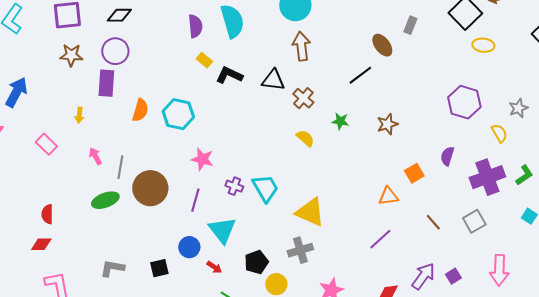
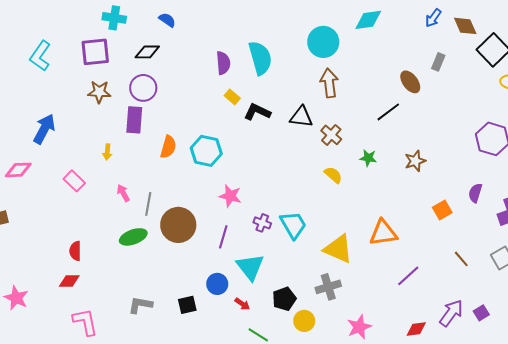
orange triangle: (388, 196) -> (383, 233), moved, size x1.4

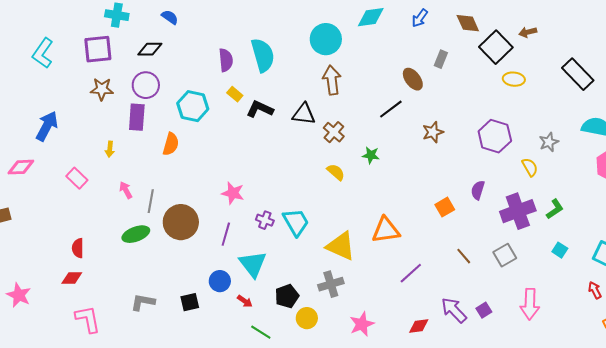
blue arrow: (433, 18) -> (420, 18), moved
cyan hexagon: (206, 151) -> (193, 106), moved
brown star: (415, 161) -> (433, 132), moved
purple arrow: (451, 313) -> (454, 310), turned -80

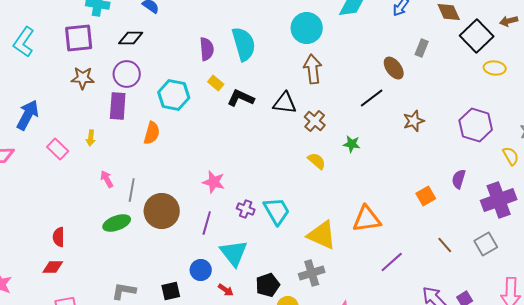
pink rectangle: (77, 178) -> (58, 149), moved

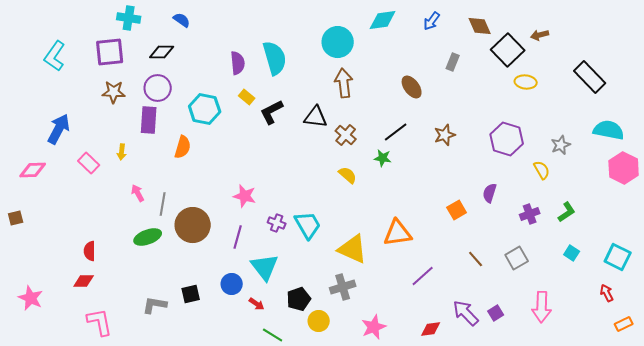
brown ellipse: (394, 68) -> (412, 87), moved
black L-shape: (241, 98) -> (272, 112), turned -52
black line: (372, 98) -> (396, 132), moved
purple cross: (499, 200) -> (530, 214), size x0.6
black square: (171, 291) -> (191, 294), moved

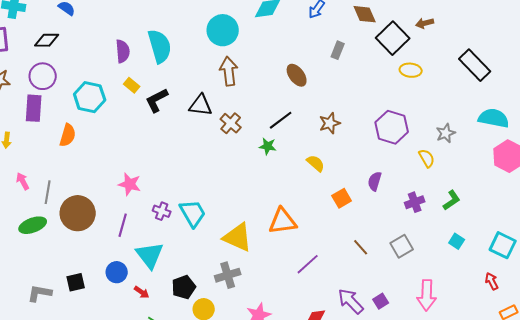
yellow semicircle: (348, 175) -> (316, 163), moved

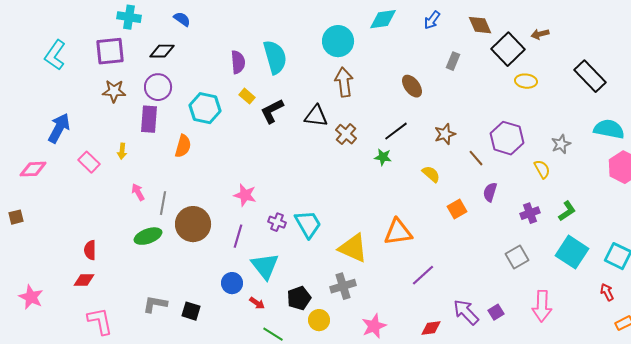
cyan square: (457, 241) -> (572, 252), size x2.0
brown line: (361, 247) -> (476, 158), moved
black square: (76, 282) -> (191, 311), moved, turned 30

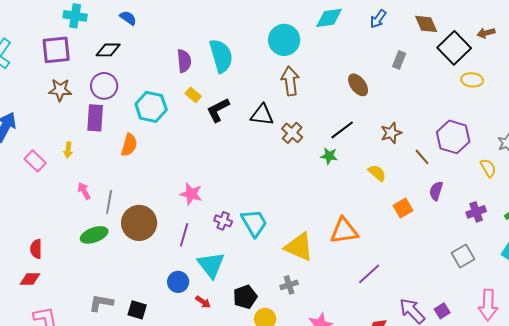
gray cross: (343, 286) -> (289, 285), size x0.7

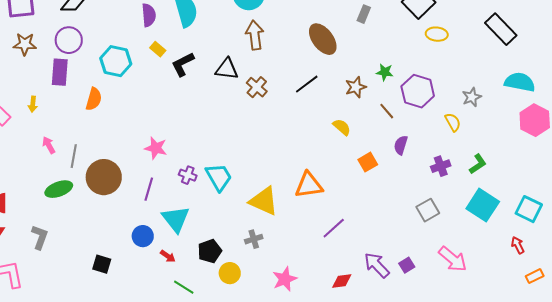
brown ellipse: (358, 85) -> (323, 39), size x1.4
green star: (329, 156) -> (385, 72), moved
gray L-shape: (101, 303) -> (40, 237), moved, turned 100
pink arrow: (488, 305) -> (453, 259), turned -52

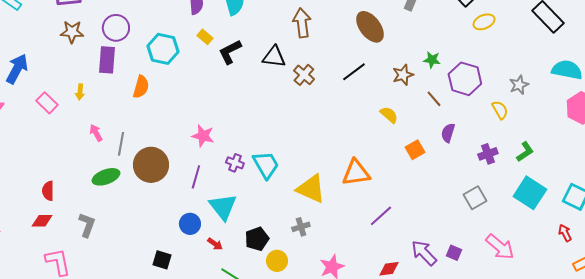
yellow ellipse: (437, 34) -> (484, 22), turned -30
black square: (102, 264) -> (162, 260), moved
purple square: (407, 265) -> (454, 253), turned -35

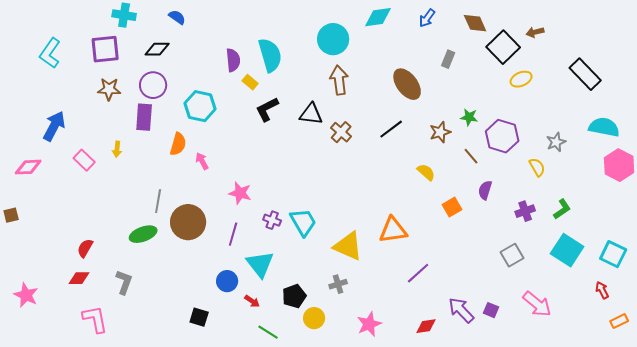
yellow rectangle: (205, 37) -> (250, 82), moved
pink arrow: (96, 133) -> (202, 161), moved
red semicircle: (48, 191) -> (85, 248), turned 30

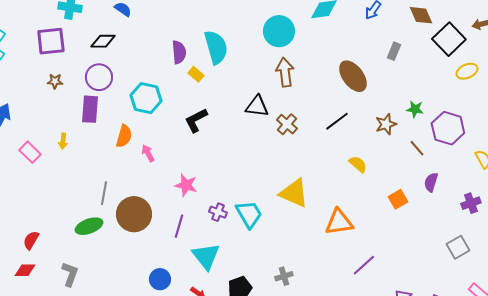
brown star: (109, 89) -> (55, 81), size x0.7
black L-shape: (267, 109) -> (196, 120), moved
yellow semicircle: (426, 172) -> (358, 164), moved
yellow triangle: (348, 246) -> (294, 193), moved
blue circle: (227, 281) -> (160, 279), moved

